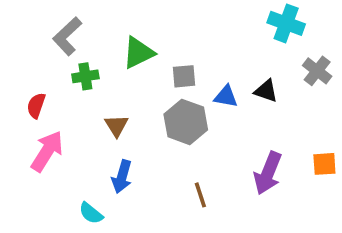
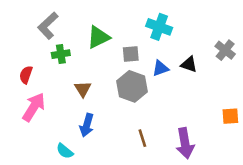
cyan cross: (286, 23) -> (159, 27), moved
blue triangle: (226, 96) -> (160, 68), turned -30
purple arrow: (268, 173) -> (185, 143), moved, turned -32

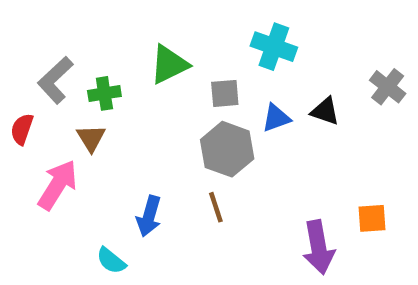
gray L-shape: (48, 26) -> (55, 80), moved
red semicircle: (26, 75) -> (22, 129), moved
brown triangle: (83, 89) -> (91, 138), moved
orange square: (230, 116) -> (372, 218), moved
brown line: (142, 138) -> (216, 207), moved

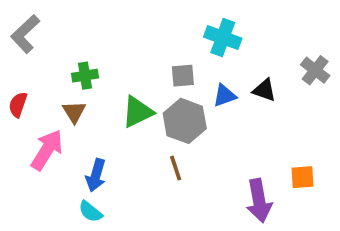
green triangle: (169, 64) -> (138, 112), moved
gray L-shape: (55, 80) -> (25, 34), moved
blue arrow: (149, 216) -> (96, 175), moved

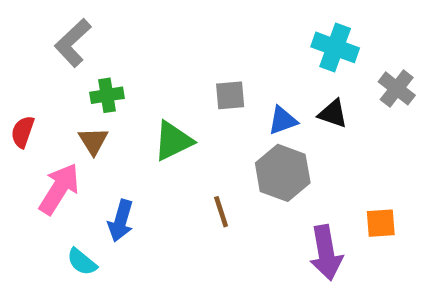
gray L-shape: (25, 34) -> (73, 43), moved
cyan cross: (223, 38) -> (335, 47), moved
gray hexagon: (185, 121) -> (283, 173), moved
cyan semicircle: (90, 212) -> (82, 262), moved

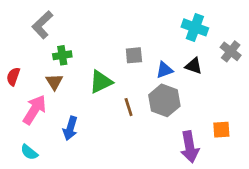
brown line: (221, 212) -> (129, 107), moved
cyan semicircle: (82, 262) -> (29, 152), moved

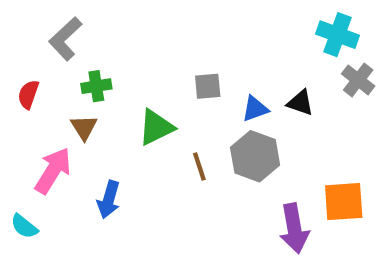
cyan cross: (195, 27) -> (337, 35), moved
red semicircle: (13, 77) -> (28, 94), moved
orange square: (221, 130) -> (344, 202), size x1.5
cyan semicircle: (29, 152) -> (24, 226), moved

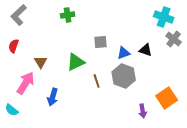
gray L-shape: (65, 39) -> (19, 15), moved
green cross: (96, 86) -> (68, 15), moved
orange square: (344, 202) -> (167, 98), turned -30
purple arrow: (294, 228) -> (143, 111), size x0.6

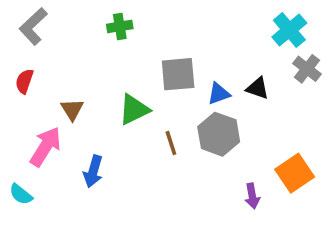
cyan cross: (164, 17) -> (289, 30), turned 30
gray square: (101, 42) -> (178, 74), size x1.5

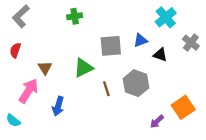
cyan cross: (289, 30) -> (166, 17), moved
blue triangle: (219, 94) -> (140, 40), moved
purple arrow: (252, 196) -> (157, 122), turned 56

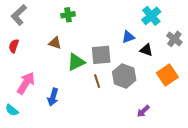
gray square: (111, 46) -> (101, 55), moved
brown triangle: (45, 68) -> (55, 43), moved, turned -40
orange square: (183, 107) -> (167, 75), moved

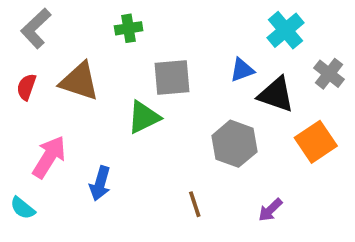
brown triangle: (55, 43) -> (79, 81), moved, size x1.6
black triangle: (146, 50) -> (276, 95), size x1.5
gray square: (101, 55) -> (172, 77), moved
brown line: (97, 81) -> (195, 204), moved

